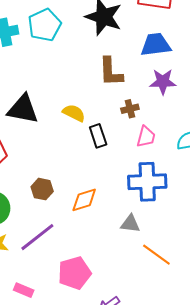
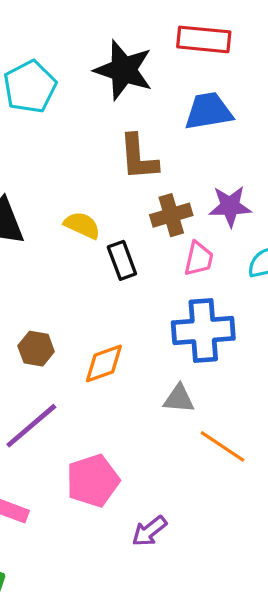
purple star: (163, 82) -> (230, 206), moved
brown cross: (130, 109) -> (171, 215), size x1.4

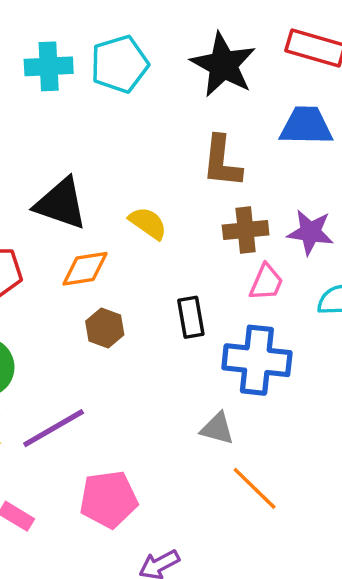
black rectangle: (122, 260) -> (191, 317), moved
brown hexagon: (36, 349) -> (105, 328), moved
orange diamond: (104, 363) -> (85, 269), moved

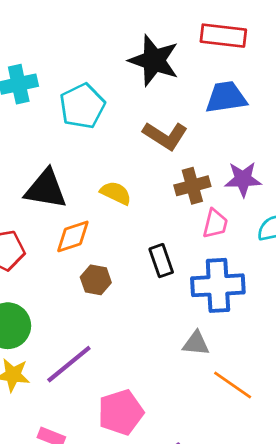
cyan pentagon: (119, 64) -> (82, 106), moved
brown L-shape: (222, 161) -> (165, 136), turned -54

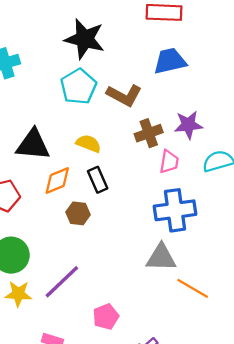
black star: (154, 60) -> (85, 39), moved
cyan pentagon: (82, 106) -> (78, 87), moved
black rectangle: (161, 261) -> (98, 180), moved
gray triangle: (196, 343) -> (161, 258), size x1.4
pink pentagon: (121, 412) -> (106, 317), size x0.7

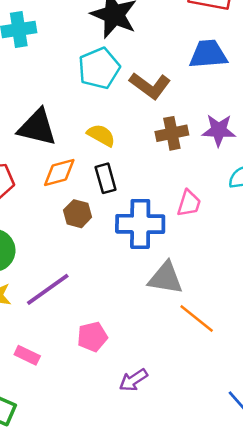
pink trapezoid: (169, 162) -> (189, 203), moved
blue cross: (175, 210) -> (140, 224), moved

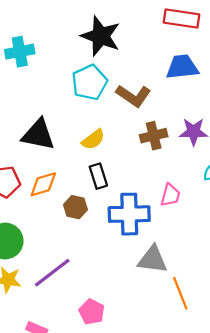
yellow semicircle: (101, 135) -> (93, 139), turned 115
orange diamond: (59, 173) -> (43, 184), moved
orange line: (197, 319) -> (180, 293), turned 32
pink pentagon: (92, 337) -> (92, 312), turned -30

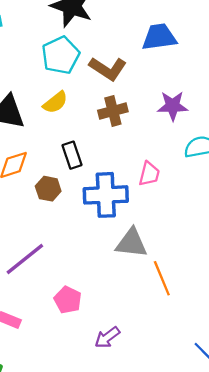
brown cross: (154, 136) -> (113, 111), moved
yellow semicircle: (93, 139) -> (55, 102), moved

